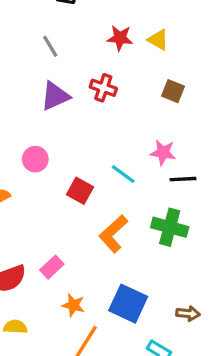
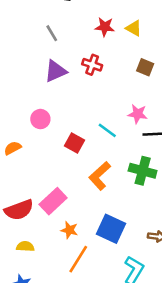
pink rectangle: (52, 267) -> (53, 201), size x1.5

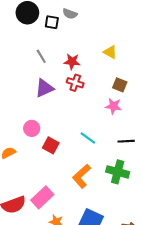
red star: (105, 27) -> (72, 62), moved
pink star: (138, 114) -> (113, 106), moved
red square: (74, 143) -> (51, 145), moved

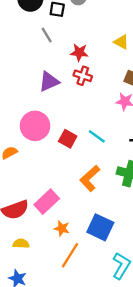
gray line: (41, 56) -> (47, 35), moved
pink circle: (32, 128) -> (35, 126), size x1.6
red square: (51, 145) -> (68, 139), moved

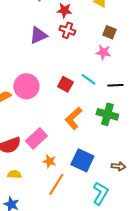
pink circle: (35, 126) -> (26, 86), moved
cyan line: (97, 136) -> (88, 79), moved
red square: (68, 139) -> (65, 84), moved

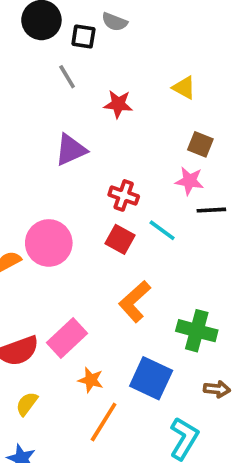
red cross: (67, 30) -> (124, 195), moved
black line: (115, 85) -> (211, 210), moved
green cross: (107, 114) -> (197, 331), moved
yellow semicircle: (14, 174) -> (27, 404), turned -56

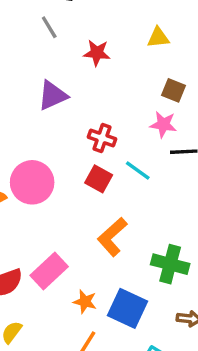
yellow triangle: (184, 88) -> (158, 38), turned -35
orange star: (91, 380) -> (85, 302), moved

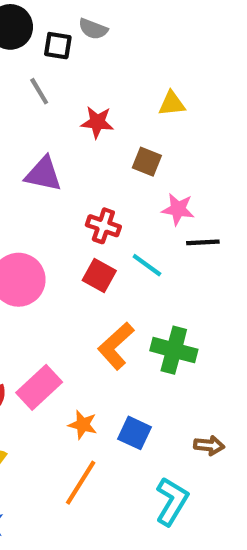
brown square: (174, 90) -> (147, 162), moved
purple triangle: (53, 95) -> (43, 174), turned 36
green cross: (170, 264) -> (174, 350), moved
blue square: (128, 308) -> (135, 433), size x0.7

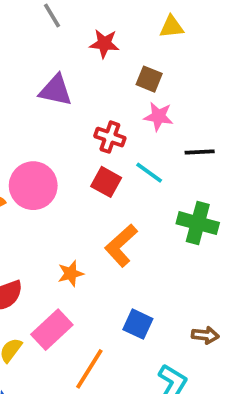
pink star: (178, 209) -> (158, 116), moved
green cross: (174, 350) -> (198, 223), moved
pink rectangle: (39, 387) -> (52, 330), moved
orange star: (83, 425) -> (71, 274), moved, turned -30

